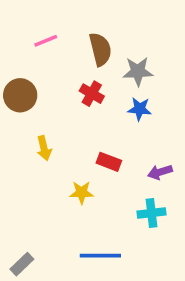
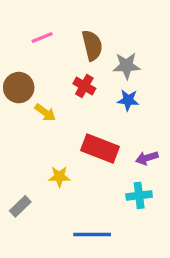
yellow arrow: (44, 148) -> (45, 113), moved, turned -40
red rectangle: (109, 162) -> (100, 149), size x1.6
yellow star: (82, 193) -> (59, 177), moved
gray rectangle: (22, 264) -> (20, 206), moved

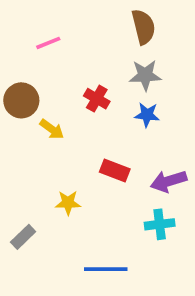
brown semicircle: (92, 45) -> (143, 27), moved
red rectangle: (100, 149) -> (115, 170), size x0.7
purple arrow: (147, 158) -> (169, 181), size x1.4

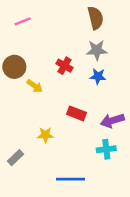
pink line: (48, 43) -> (23, 21), moved

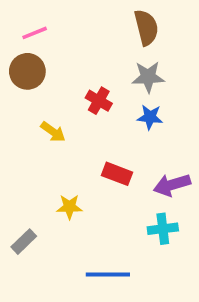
brown circle: (14, 67) -> (27, 71), moved

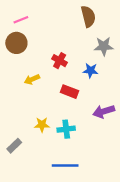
gray star: (148, 77) -> (104, 46), moved
yellow arrow: (53, 132) -> (32, 79), turned 120
red rectangle: (117, 174) -> (69, 92), moved
cyan cross: (163, 229) -> (66, 129), moved

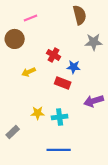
pink line: (21, 20) -> (31, 18), moved
blue star: (90, 71) -> (74, 67), moved

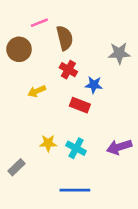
brown semicircle: (80, 15) -> (65, 38), moved
purple arrow: (94, 101) -> (119, 147), moved
cyan cross: (60, 117) -> (76, 148), turned 35

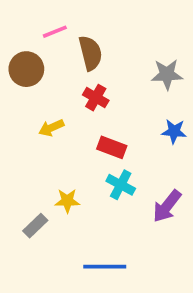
blue star: (94, 85) -> (174, 131), moved
purple arrow: (119, 147) -> (167, 206), turned -35
cyan cross: (76, 148) -> (121, 185), moved
gray rectangle: (16, 167) -> (35, 226), moved

